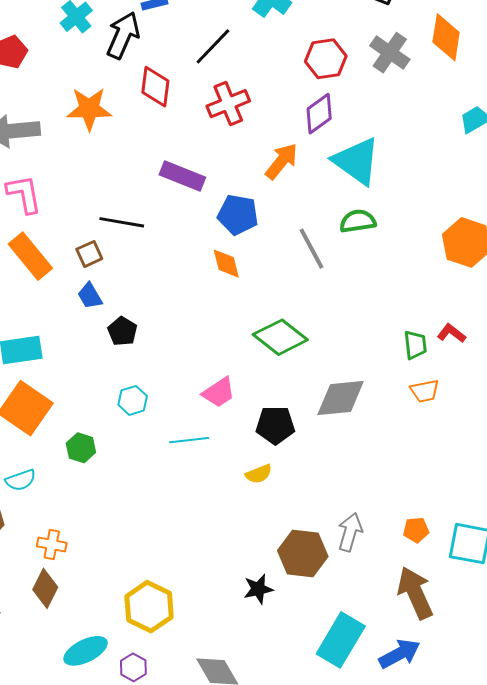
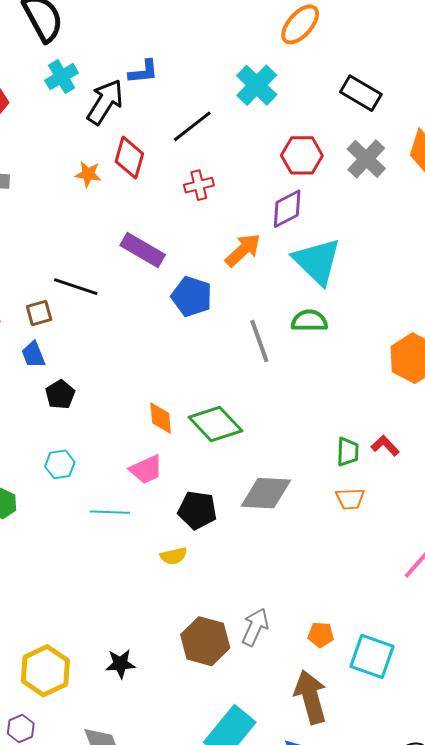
red cross: (228, 104) -> (199, 185), size x0.7
orange star: (89, 109) -> (88, 174), moved, size x0.6
orange diamond: (226, 264) -> (161, 418), moved
black star: (258, 589) -> (120, 664), moved

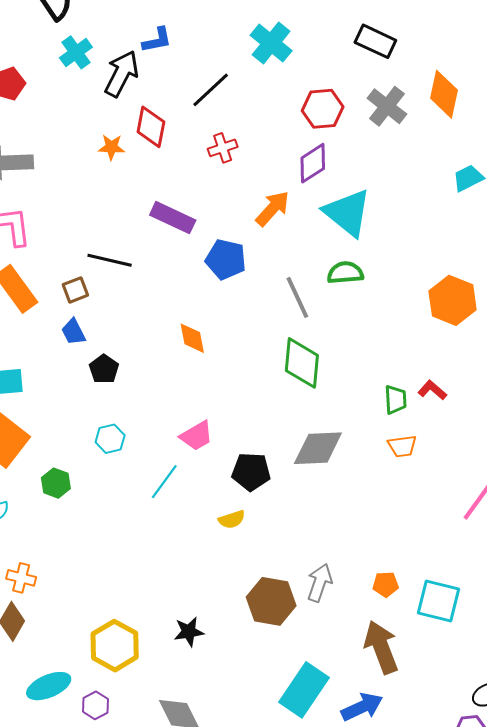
orange diamond: (161, 418) -> (192, 338), moved
green diamond: (215, 424) -> (302, 363), moved, turned 54
cyan line: (110, 512) -> (164, 482), turned -51

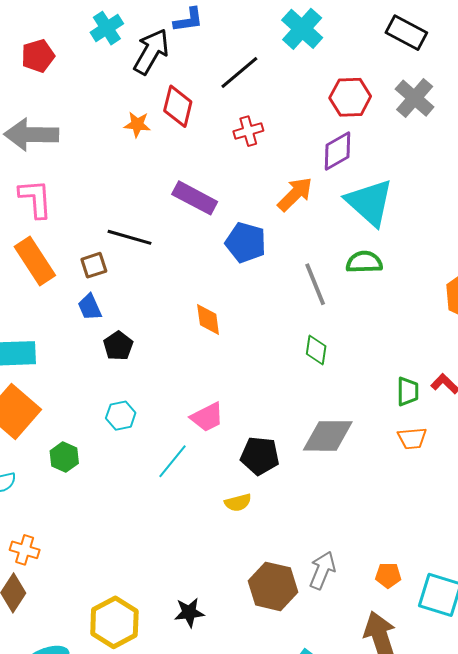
green diamond: (302, 363) -> (316, 350), size x0.6

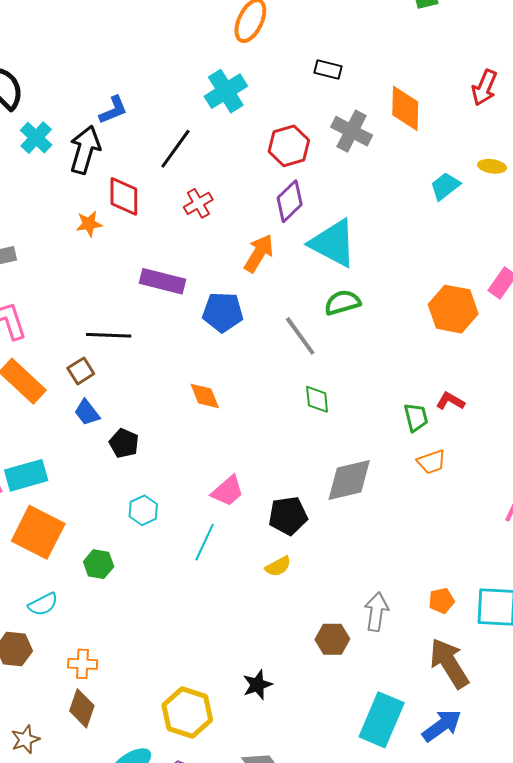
cyan cross: (302, 29) -> (226, 91), turned 30
black rectangle: (406, 33) -> (328, 70), size x0.7
brown hexagon: (273, 586) -> (332, 639), size x0.7

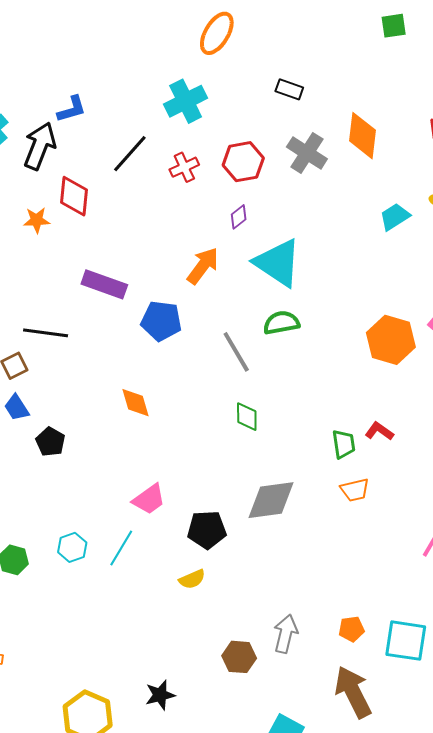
purple diamond: (290, 201) -> (239, 217), size x0.6
red cross: (198, 203) -> (184, 167), moved
cyan hexagon: (143, 510) -> (72, 547), moved

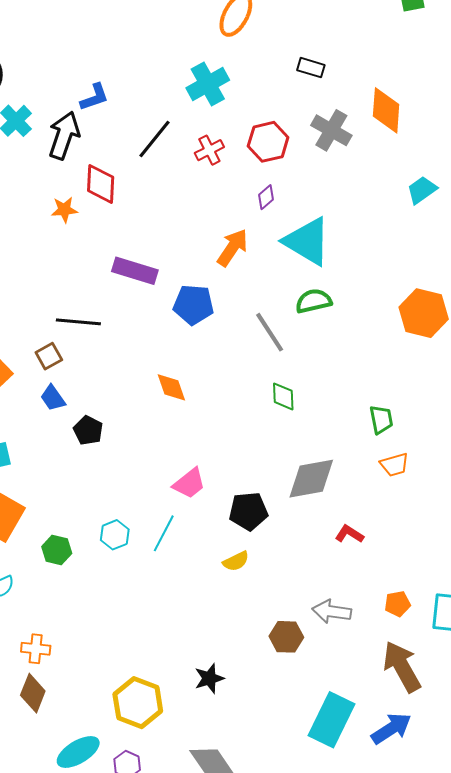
red L-shape: (379, 431) -> (349, 534), moved
gray arrow: (286, 634) -> (332, 611), turned -93

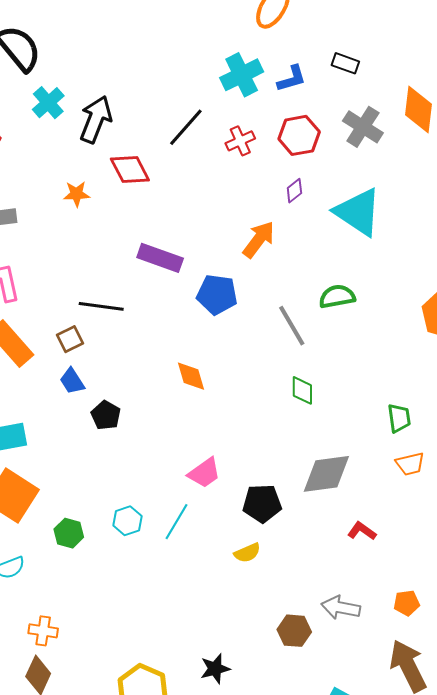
blue L-shape: (94, 97) -> (292, 79), moved
red diamond: (101, 184) -> (130, 170), turned -33
orange star: (64, 210) -> (76, 194), moved
cyan triangle: (307, 241) -> (358, 212), moved

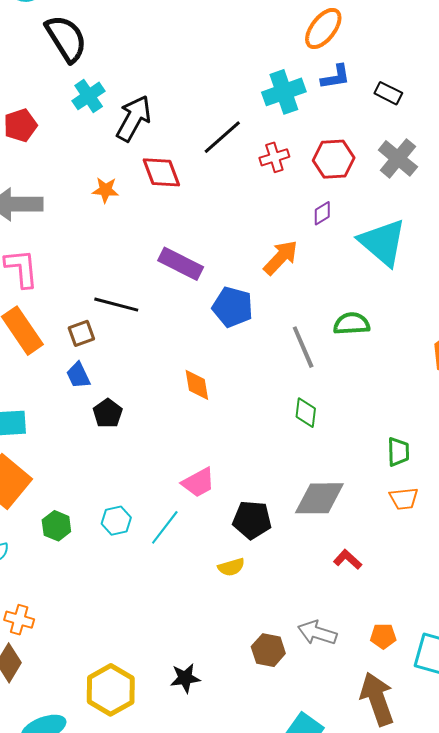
blue L-shape: (292, 79) -> (336, 77), moved

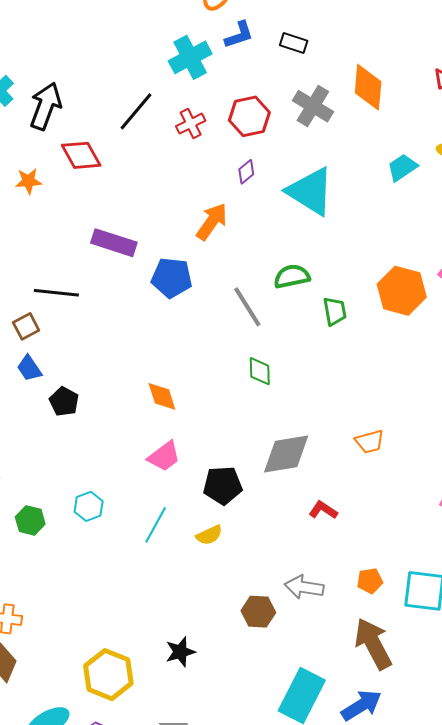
orange diamond: (197, 385) -> (162, 396), moved
green trapezoid: (398, 452) -> (335, 311), moved
cyan line: (165, 527) -> (156, 525), moved

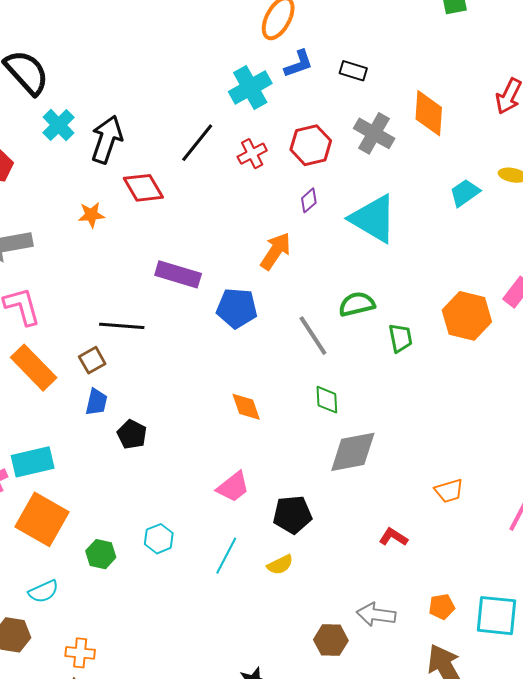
blue trapezoid: (29, 368) -> (96, 402), turned -132
orange diamond: (162, 396) -> (246, 407), moved
orange trapezoid: (370, 442) -> (449, 491), moved
gray diamond: (286, 454) -> (353, 452), moved

